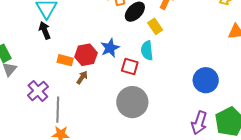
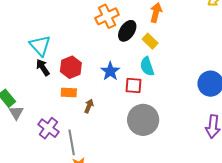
red hexagon: (86, 55) -> (71, 67), moved

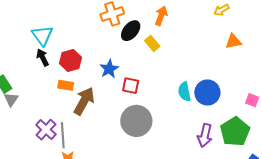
cyan semicircle: (147, 66) -> (184, 92), moved
brown arrow: (89, 106) -> (84, 101), size x2.0
purple cross: (48, 128) -> (46, 130), moved

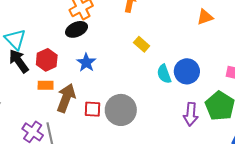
black ellipse: (131, 31) -> (77, 29), moved, turned 35
yellow rectangle: (152, 43) -> (142, 44), moved
black arrow: (43, 57) -> (19, 61), size x1.4
red square: (131, 86) -> (92, 109), moved

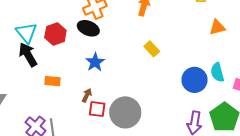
black ellipse: (77, 29) -> (88, 28), turned 40
red hexagon: (47, 60) -> (55, 34), moved
cyan semicircle: (164, 74) -> (217, 72), moved
brown arrow: (66, 98) -> (87, 95), moved, size x0.5

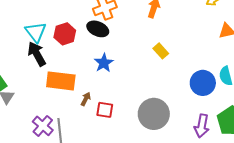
orange rectangle: (52, 81) -> (61, 81), size x1.8
brown arrow: (87, 95) -> (86, 99), moved
gray circle: (125, 112) -> (154, 114), moved

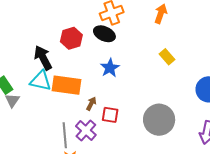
cyan triangle: (36, 32) -> (41, 81), moved, turned -40
purple cross: (43, 126) -> (86, 130), moved

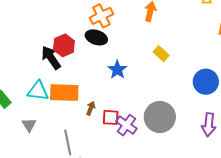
black arrow: (43, 58) -> (51, 58), moved
blue star: (110, 68) -> (117, 70), moved
gray triangle: (12, 100) -> (29, 125), moved
purple cross: (86, 130) -> (126, 125), moved

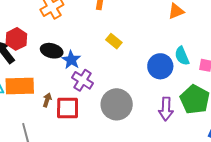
black ellipse: (96, 37) -> (52, 51), moved
red square: (111, 117) -> (68, 108), size x1.4
purple cross: (126, 125) -> (83, 80), moved

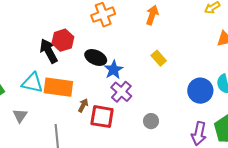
gray circle: (117, 104) -> (151, 121), size x0.5

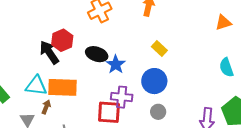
blue circle: (200, 91) -> (154, 81), moved
purple cross: (121, 92) -> (122, 97), moved, turned -30
brown arrow: (83, 105) -> (46, 107), moved

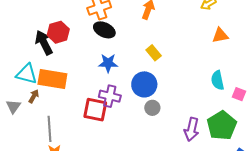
black ellipse: (97, 54) -> (104, 30), moved
blue star: (116, 64) -> (108, 63), turned 30
gray circle: (158, 112) -> (152, 108), moved

